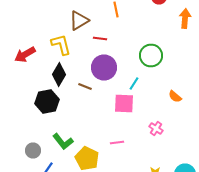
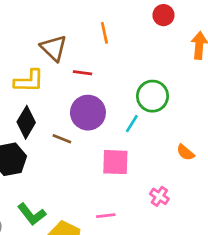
brown triangle: (79, 20) -> (54, 48), turned -45
yellow L-shape: (61, 44) -> (29, 81), turned 105
cyan line: (134, 84) -> (132, 124), moved

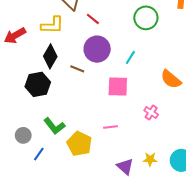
red line: (82, 73) -> (93, 19), turned 32
green circle: (152, 96) -> (146, 18), moved
orange semicircle: (185, 152) -> (171, 79), size x1.5

